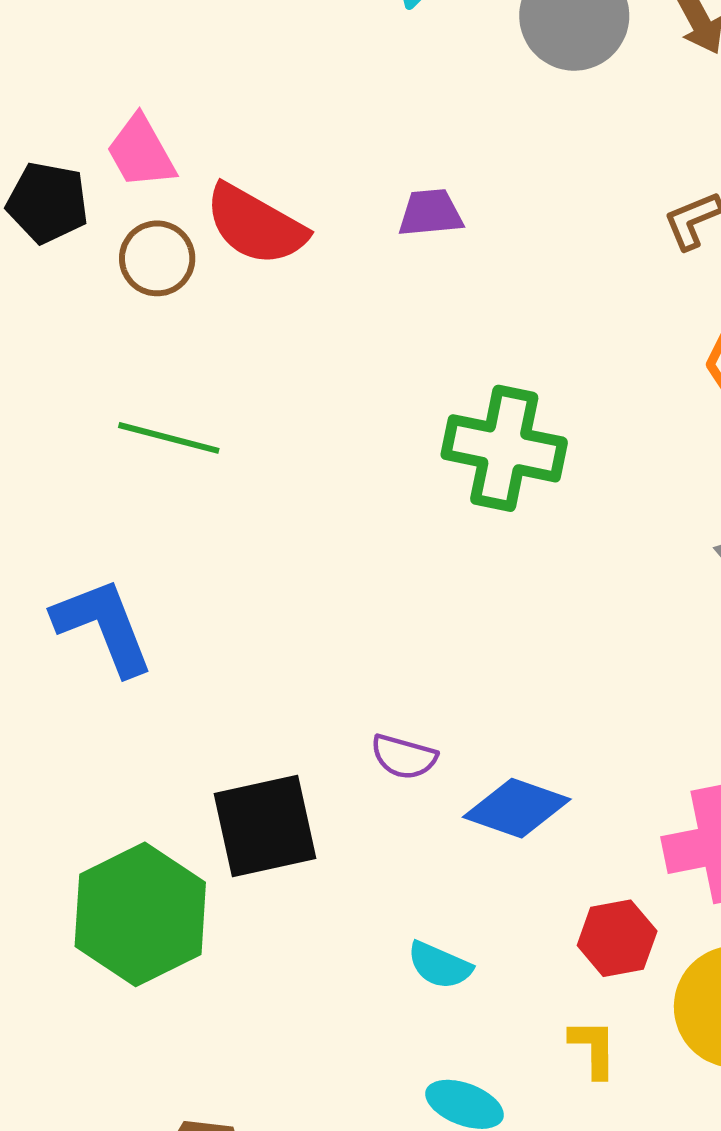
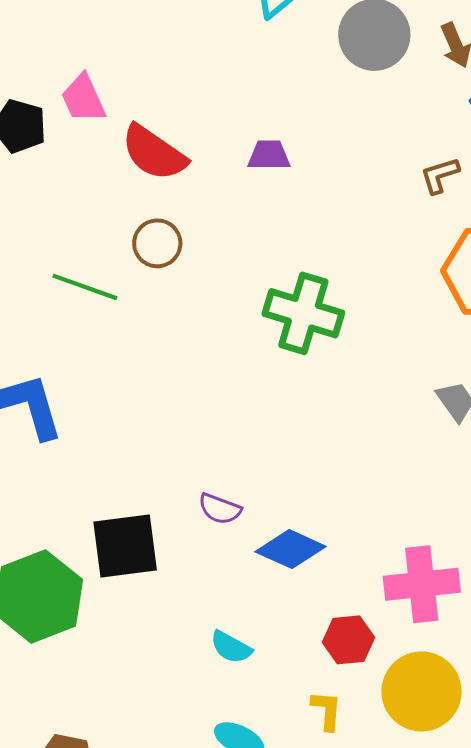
brown circle: (157, 258) -> (157, 243), moved

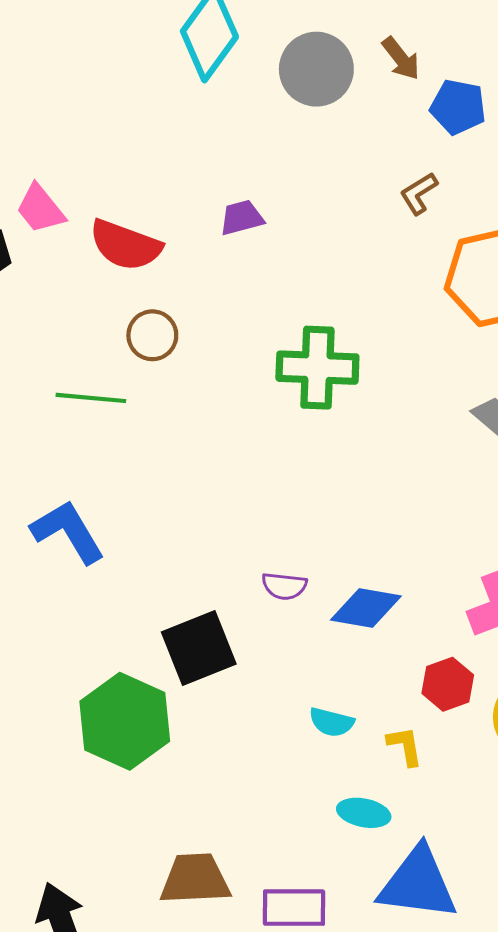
yellow L-shape: (327, 710) -> (405, 746), moved

